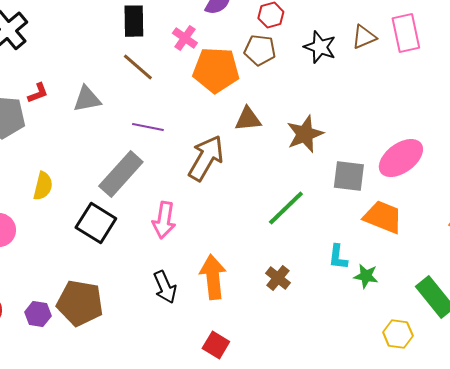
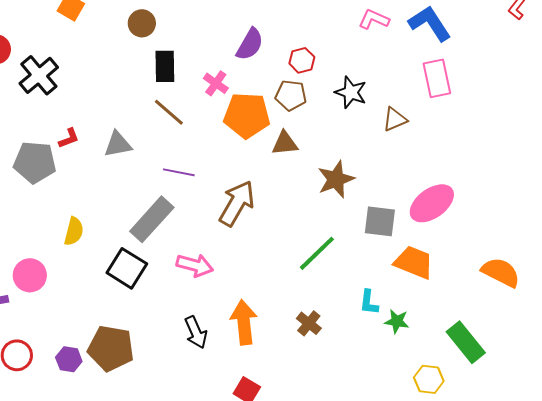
brown triangle: (364, 37) -> (395, 119), moved
brown triangle: (248, 119) -> (285, 143), moved
pink arrow: (164, 220) -> (195, 265), turned -84

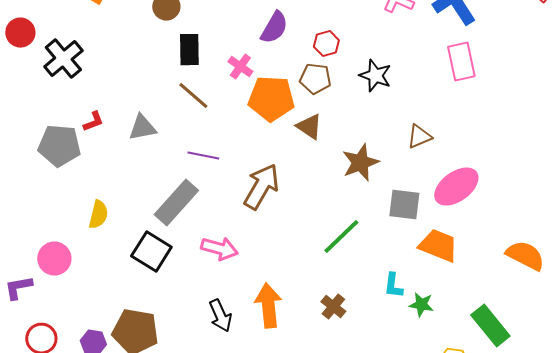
brown triangle: (395, 119) -> (419, 137), moved
brown triangle: (285, 143) -> (309, 127), turned 40

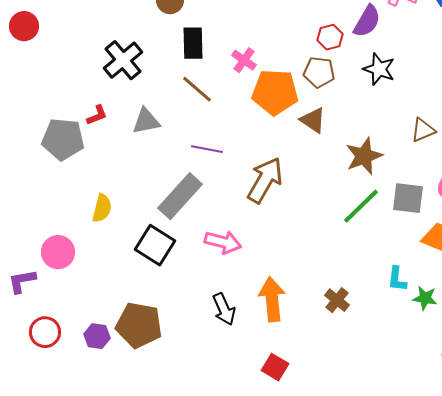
purple semicircle: (274, 28) -> (367, 21), moved
black cross: (63, 59) -> (123, 60), moved
green line: (341, 237) -> (361, 206), moved

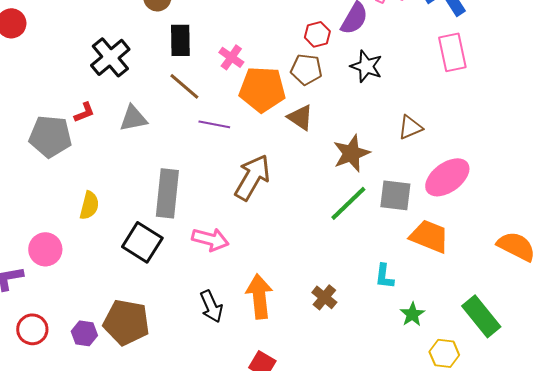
purple line: (207, 149) -> (214, 124), moved
gray rectangle: (180, 196) -> (167, 193), turned -36
green star: (425, 298) -> (412, 314), moved, turned 30

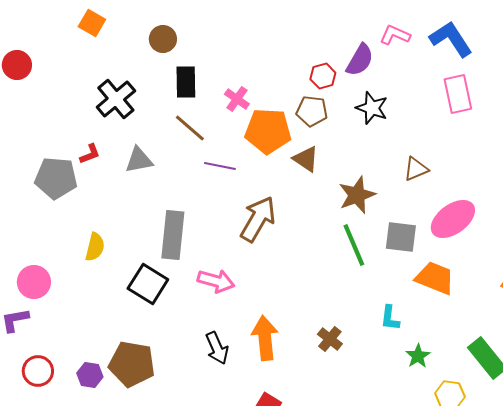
green line: (348, 203) -> (354, 245), turned -69
pink circle: (45, 249) -> (34, 282), moved

